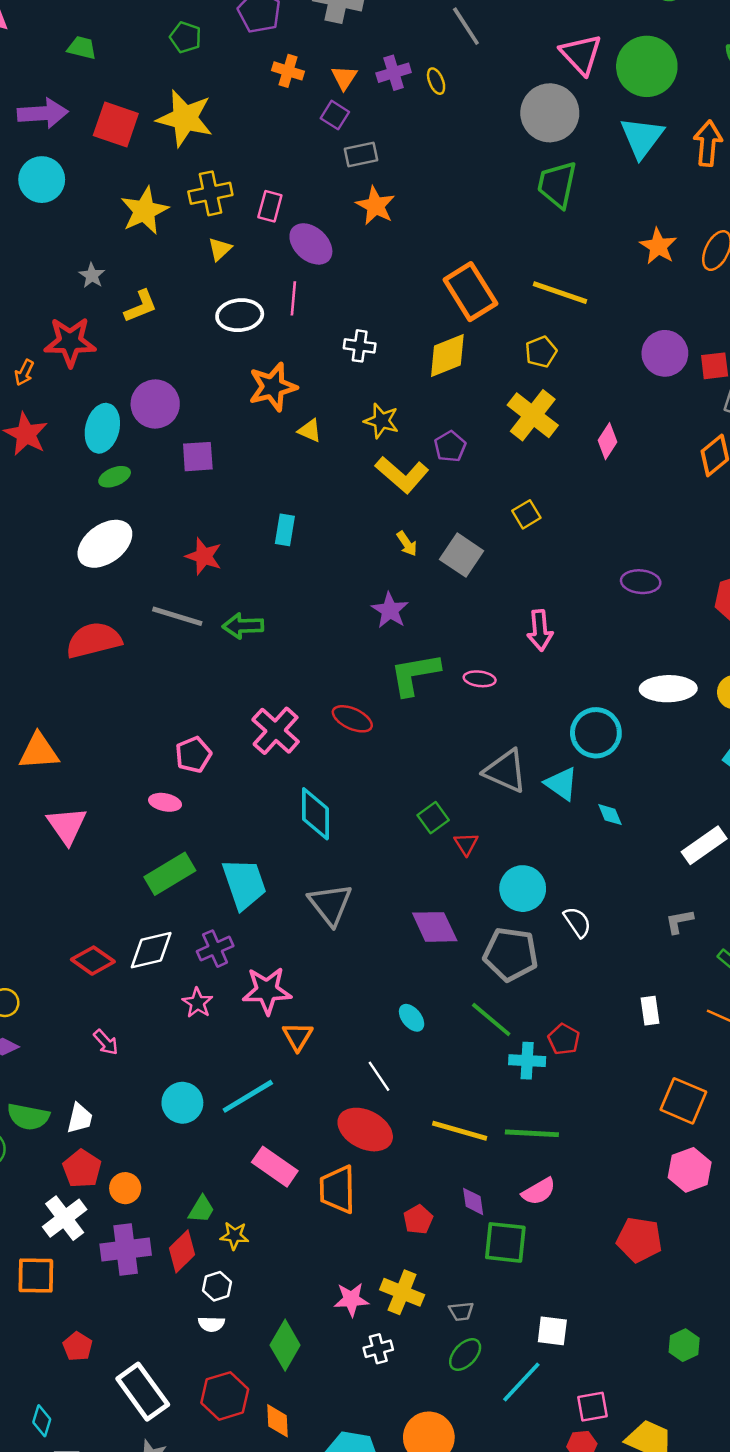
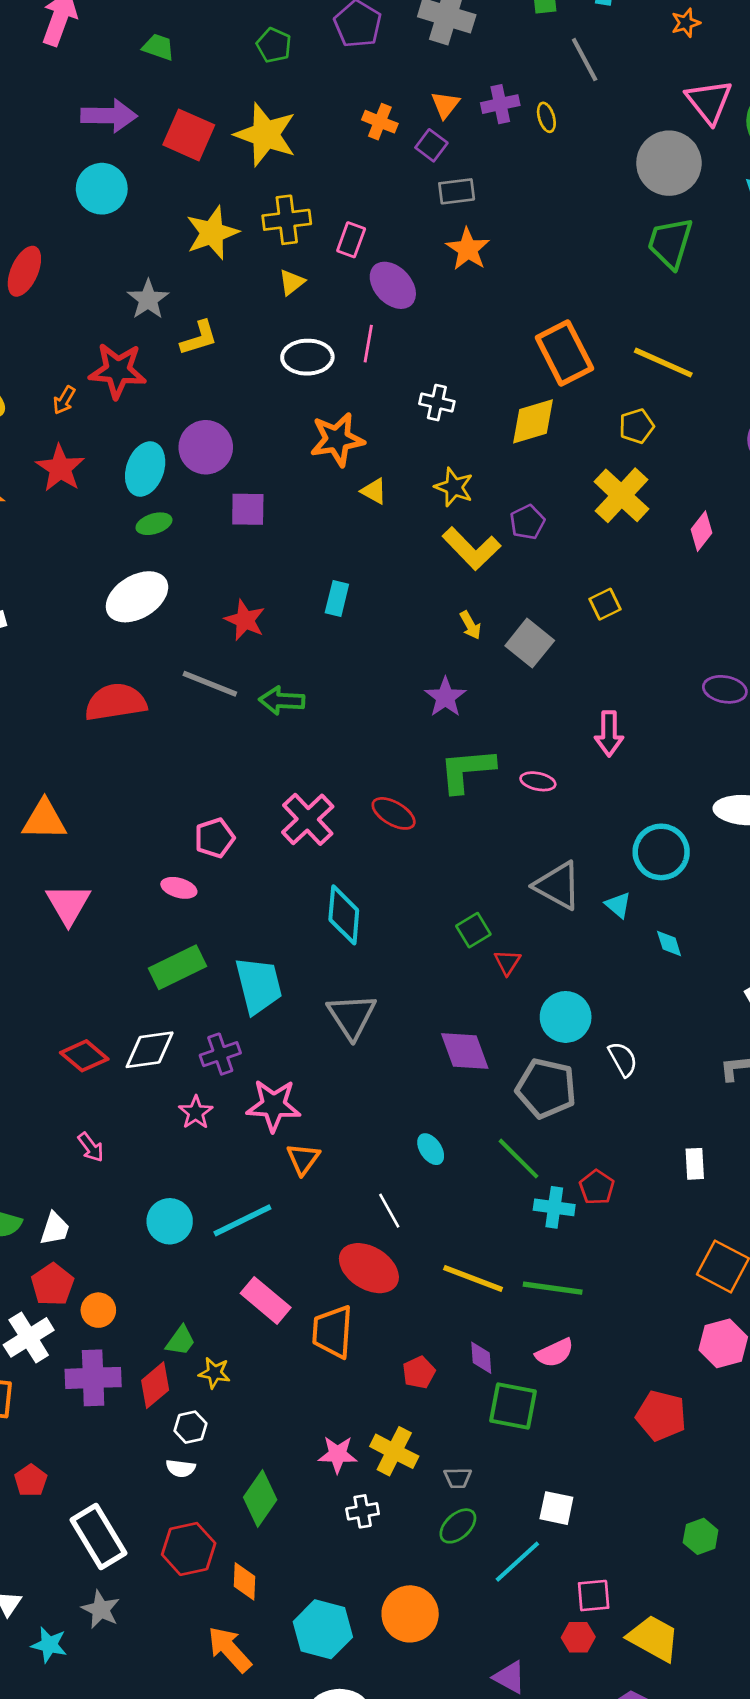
orange cross: (288, 71) -> (380, 122), moved
gray star: (92, 275) -> (148, 299), size x1.4
cyan triangle: (561, 784) -> (618, 905), size x0.7

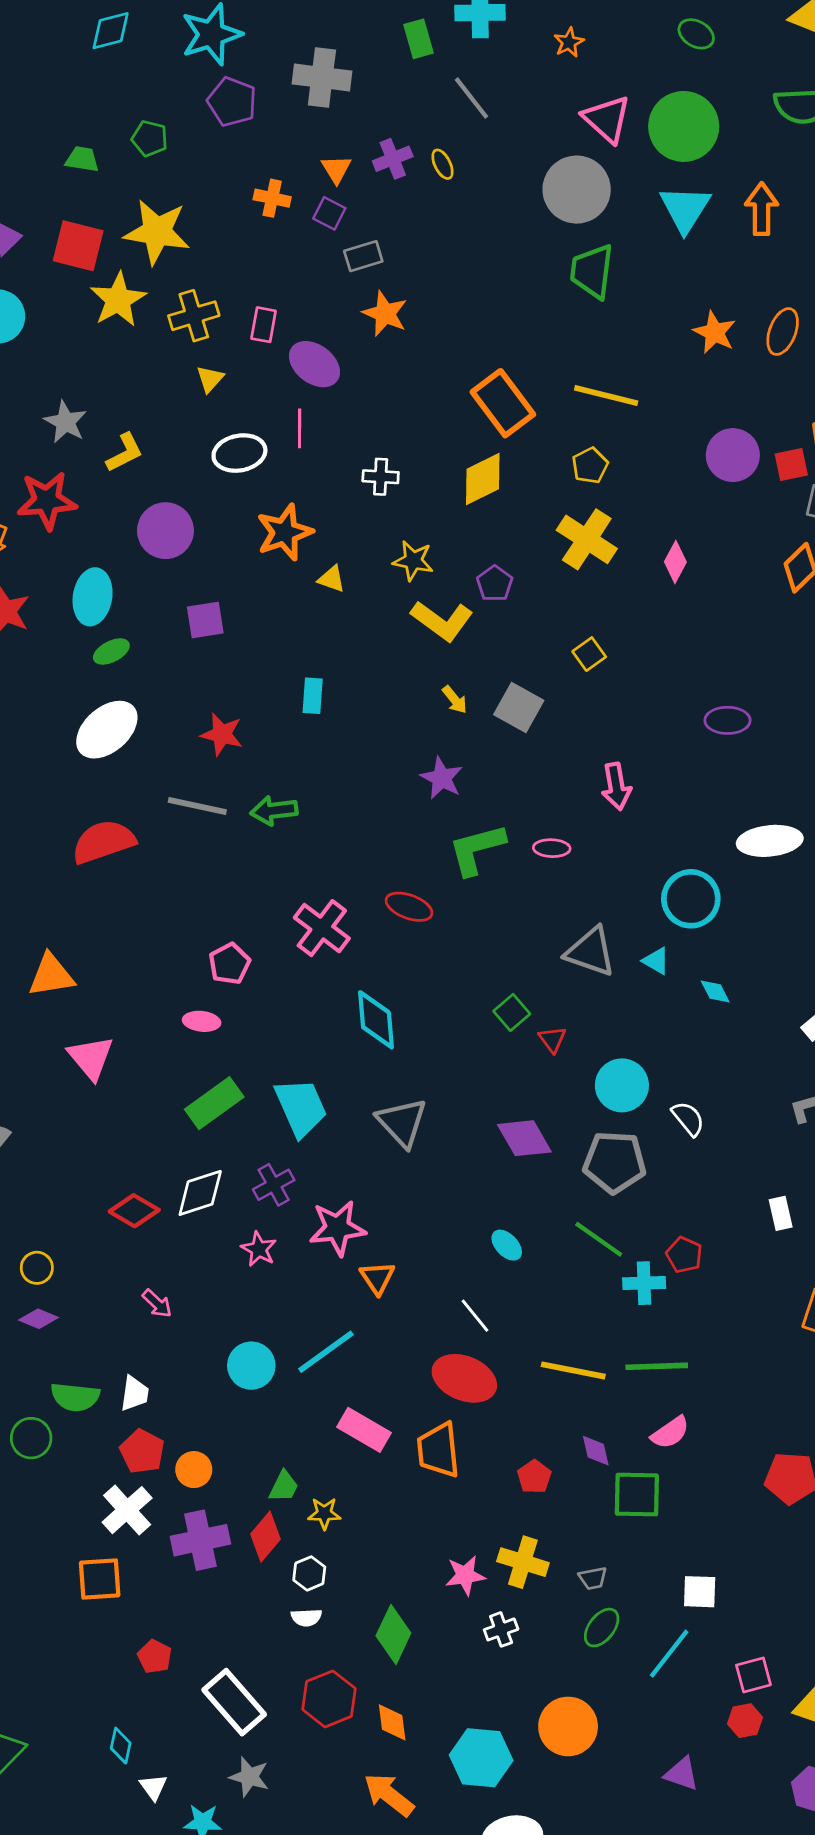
green trapezoid: (158, 47) -> (82, 159), moved
yellow star: (212, 233) -> (118, 300), moved
purple circle: (206, 447) -> (165, 531), moved

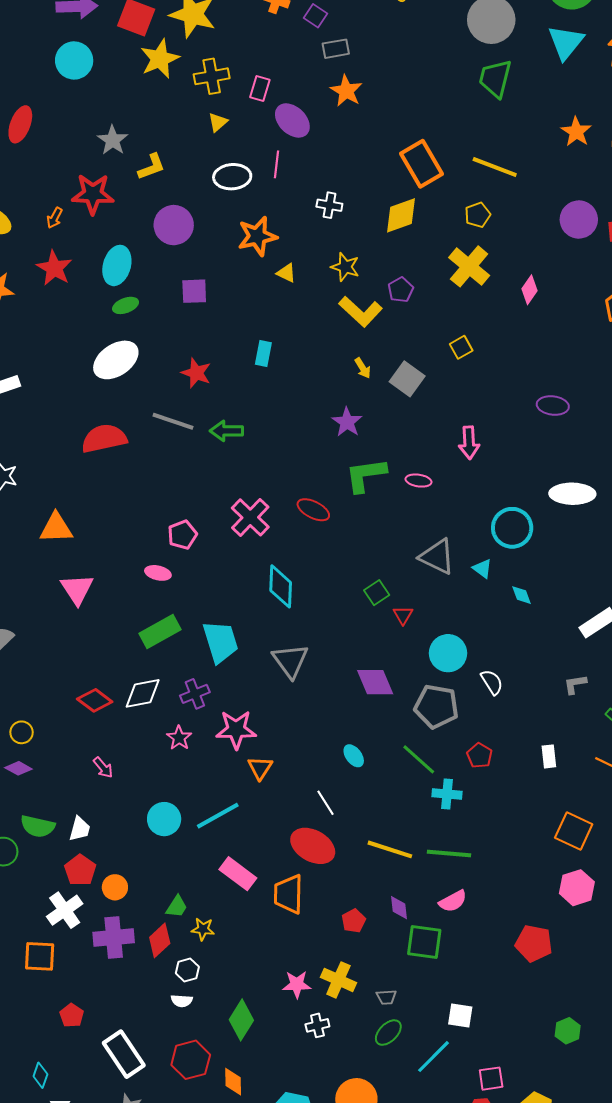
red pentagon: (684, 1255) -> (479, 756), moved

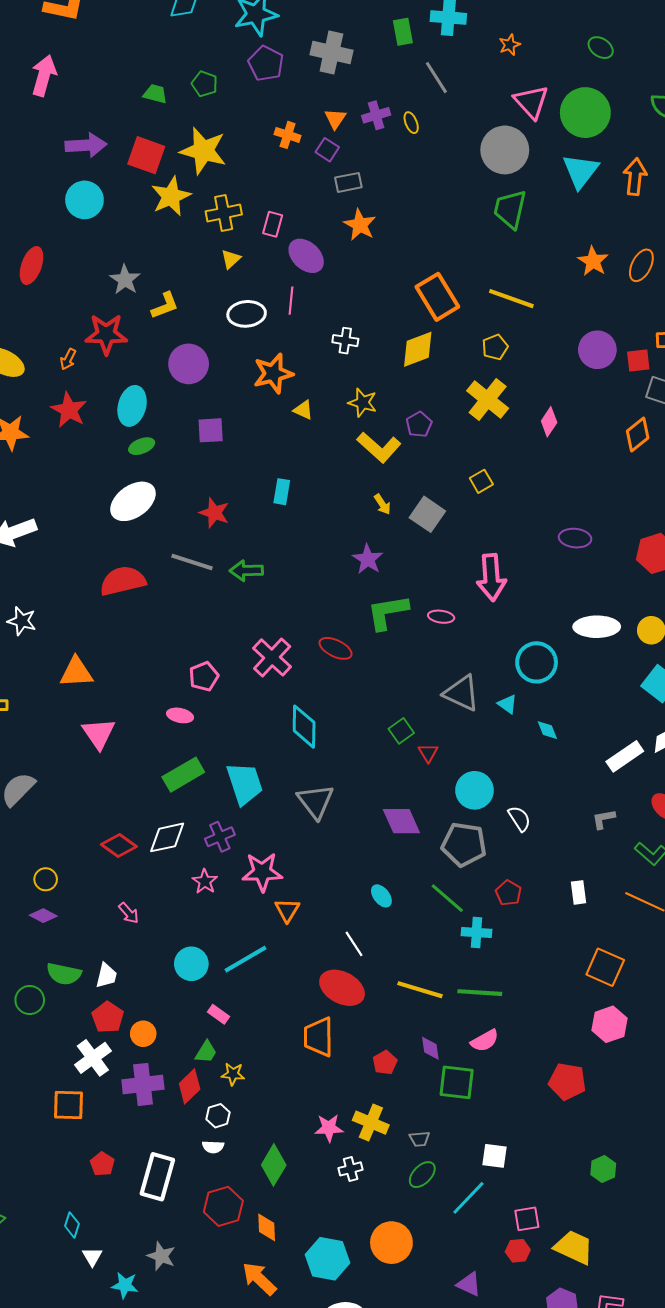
pink arrow: (469, 443) -> (491, 577), size x1.4
pink rectangle: (238, 874) -> (219, 1014), moved, size x0.6
white rectangle: (124, 1054) -> (157, 1177), moved, turned 51

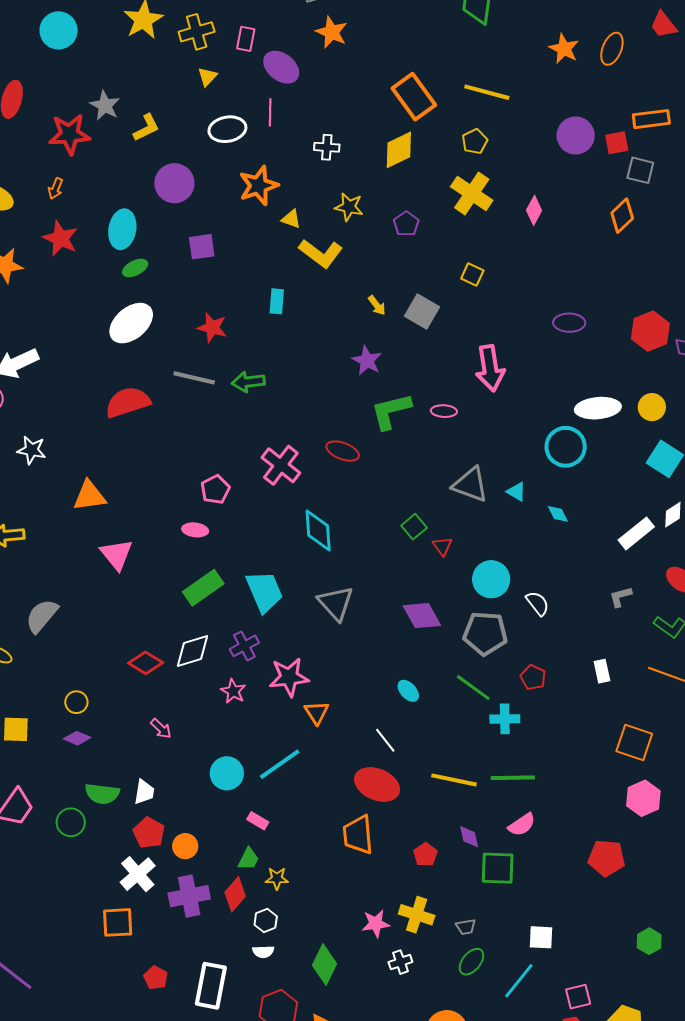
red star: (106, 334) -> (70, 134), moved
yellow L-shape: (379, 447) -> (321, 253), moved
yellow square: (481, 481) -> (472, 275), turned -30
cyan circle: (537, 662) -> (566, 447), moved

